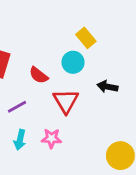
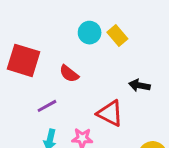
cyan circle: (73, 62) -> (90, 33), moved
red triangle: (66, 101) -> (110, 113), moved, turned -32

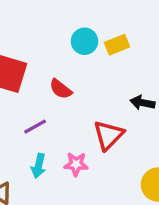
yellow rectangle: (117, 35) -> (117, 45), turned -72
red triangle: (110, 113) -> (108, 135), turned 48

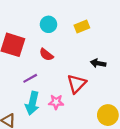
cyan circle: (85, 41) -> (48, 24), moved
cyan arrow: (38, 166) -> (32, 103), size x1.5

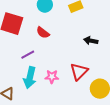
red triangle: (77, 84) -> (79, 72), moved

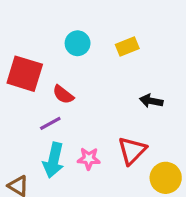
red semicircle: (43, 33) -> (63, 95), moved

